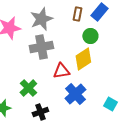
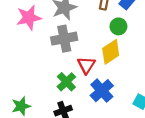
red triangle: (61, 71) -> (86, 65), turned -48
green cross: (28, 88) -> (66, 82), moved

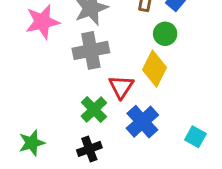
yellow diamond: (111, 52) -> (155, 69), turned -30

